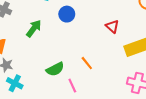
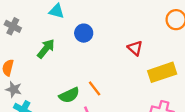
orange line: (87, 63) -> (95, 88), moved

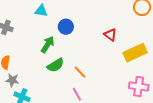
green arrow: (46, 49) -> (48, 45), moved
green semicircle: (69, 95) -> (56, 65), moved

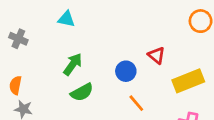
blue circle: (66, 27) -> (126, 71), moved
orange line: (80, 72) -> (136, 103), moved

